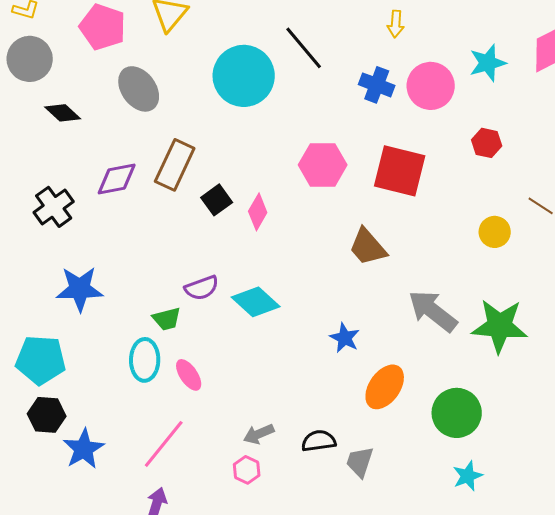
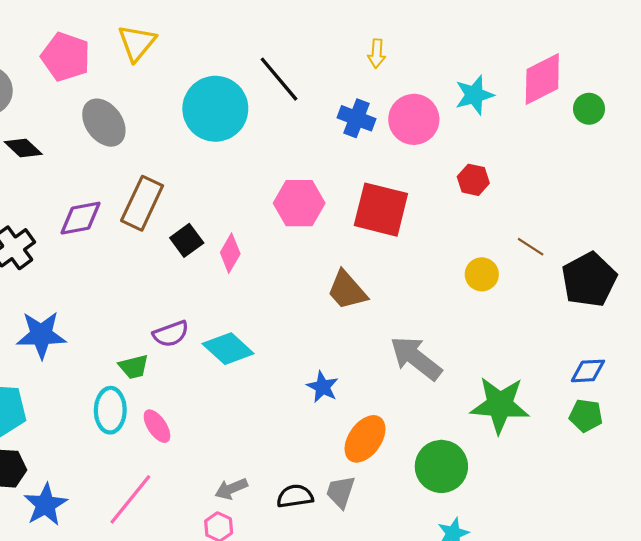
green star: (500, 326) -> (500, 405), moved
gray trapezoid: (360, 462) -> (341, 492), moved

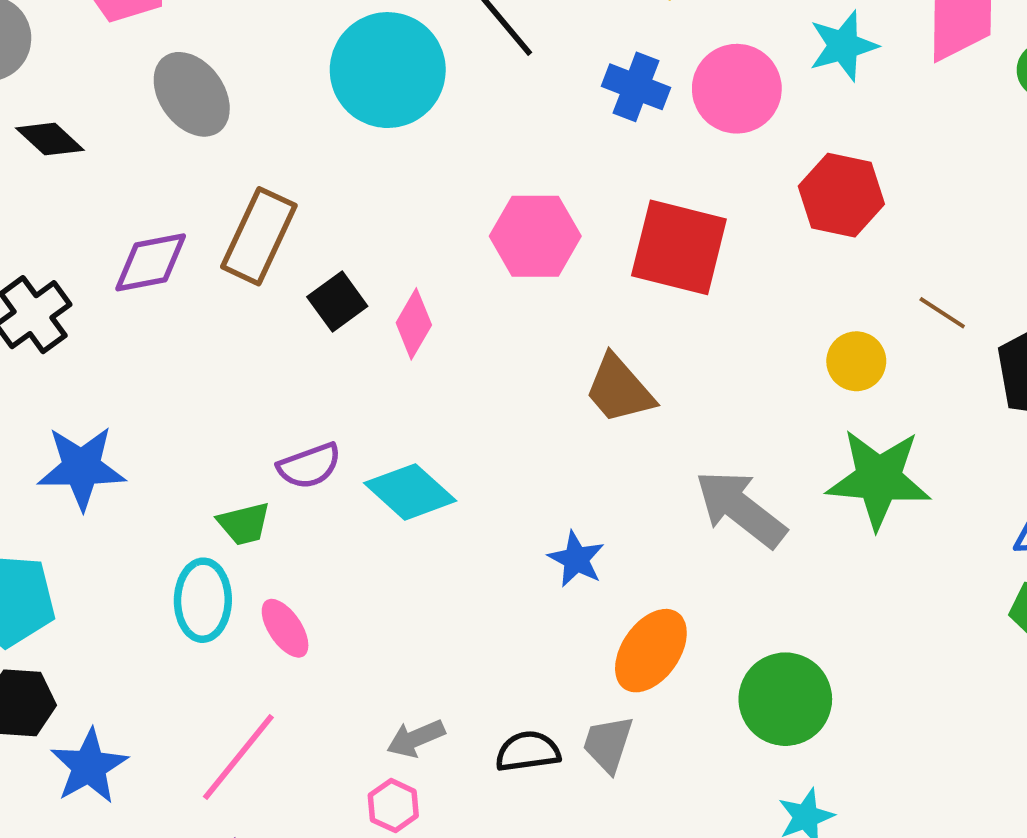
red hexagon: (473, 180) -> (841, 195), size x1.5
green star: (500, 405) -> (879, 479), moved

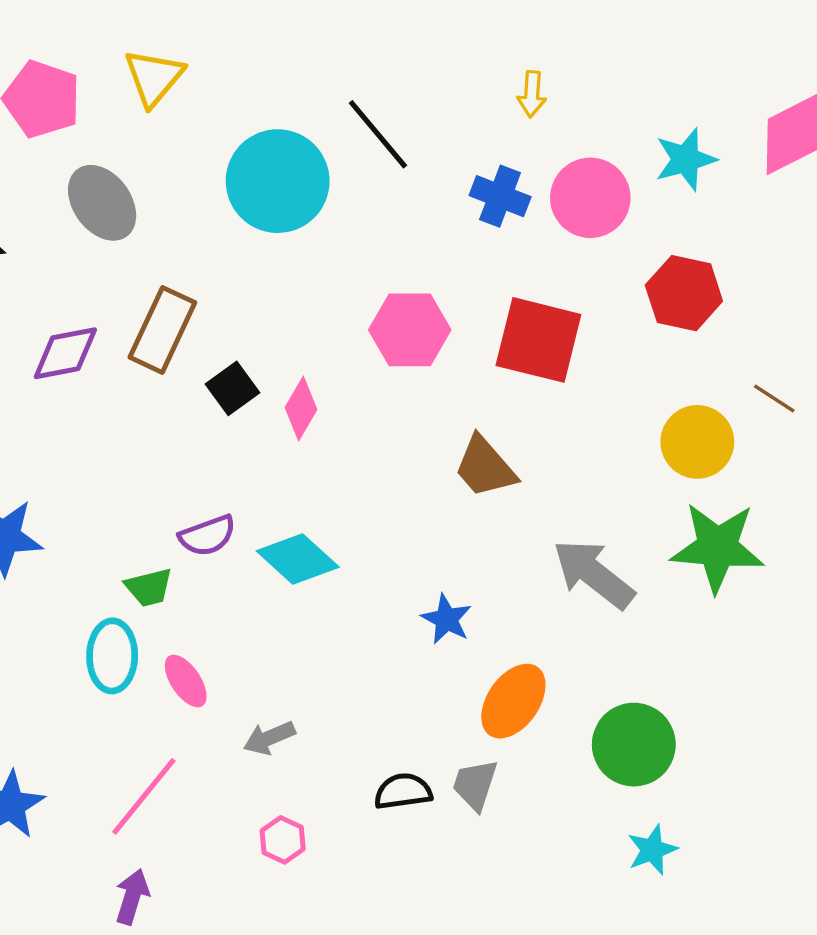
yellow circle: (856, 361) -> (697, 442), size x1.4
gray arrow: (416, 738) -> (269, 738), moved

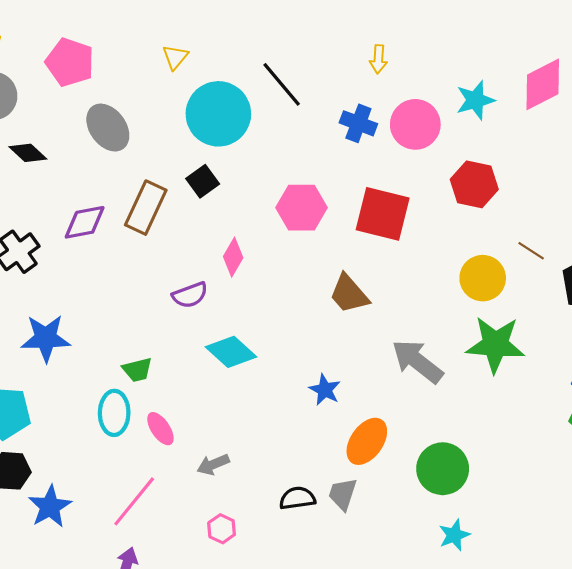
yellow triangle: (154, 77) -> (175, 57), moved, size x0.7
black square: (233, 388) -> (203, 181), moved
purple semicircle: (207, 536) -> (190, 295), moved

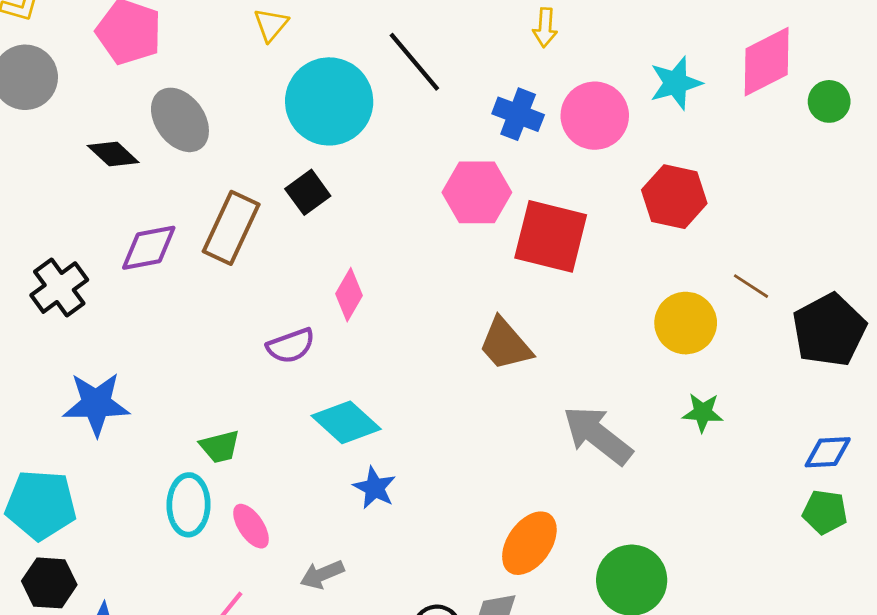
black diamond: (28, 153) -> (113, 154), moved
pink hexagon: (302, 208) -> (477, 192), moved
green star: (495, 344) -> (703, 413), size x0.5
blue star: (325, 390) -> (375, 488), moved

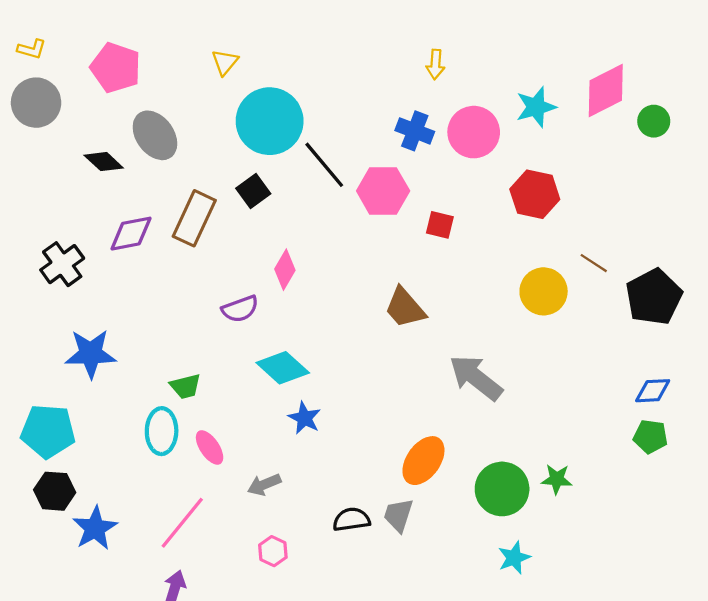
black line: (414, 62) -> (324, 165), moved
red square: (551, 236) -> (440, 225), size x0.5
green star: (703, 413) -> (557, 479), moved

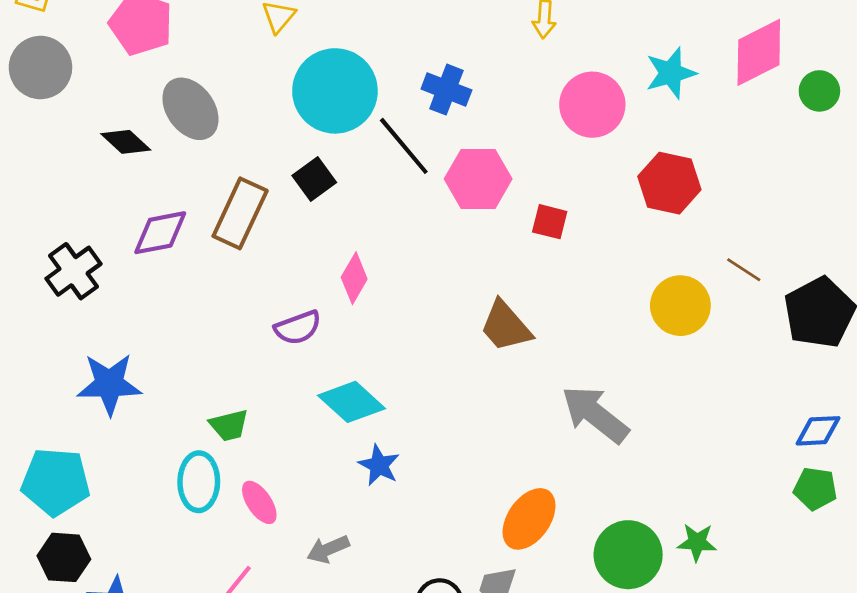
blue cross: (415, 131) -> (446, 90), moved

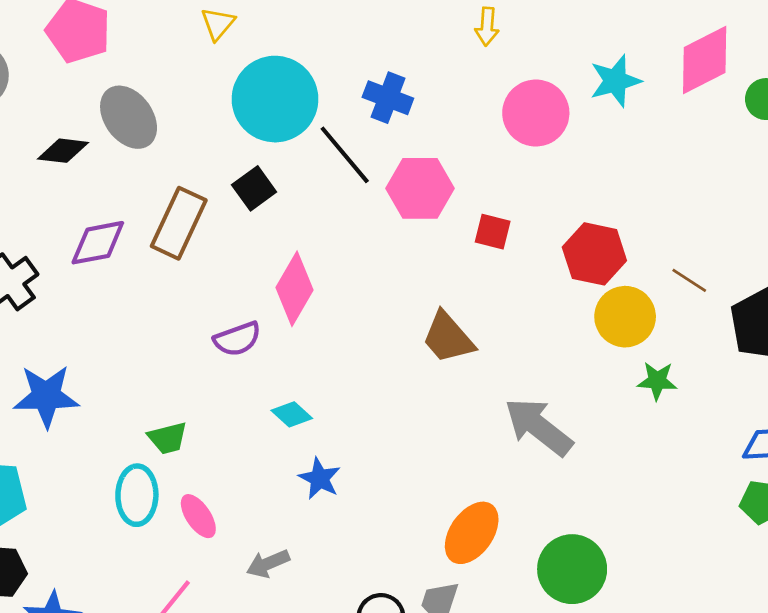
black diamond: (126, 142) -> (63, 151), turned -36
red hexagon: (669, 183) -> (594, 254), moved
pink diamond: (354, 278) -> (295, 289), size x1.4
cyan diamond: (351, 402) -> (292, 414), size x0.6
green star: (697, 542) -> (657, 381), moved

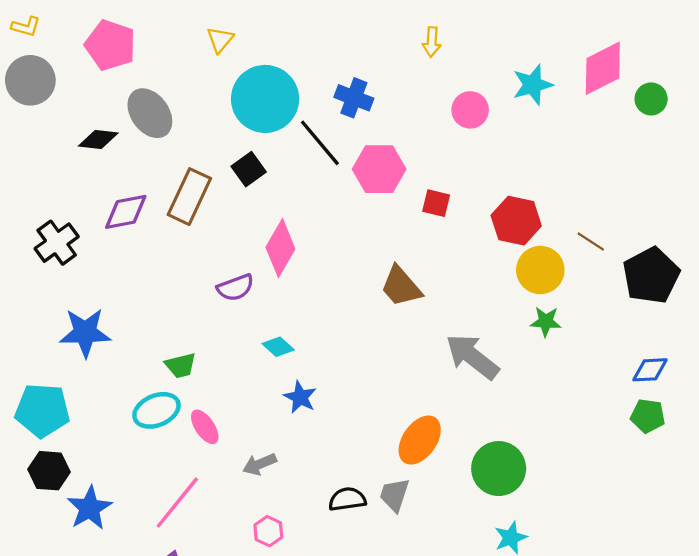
pink circle: (536, 113) -> (470, 110), size x0.7
green star: (657, 381) -> (546, 322), moved
cyan ellipse: (137, 495) -> (156, 410), turned 66

